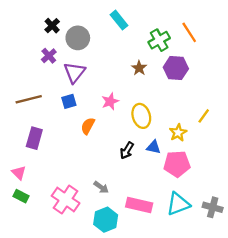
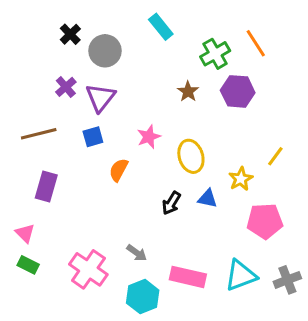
purple cross: (49, 56) -> (66, 87), moved
pink pentagon: (177, 164) -> (265, 221), moved
gray cross: (213, 207) -> (287, 280), turned -36

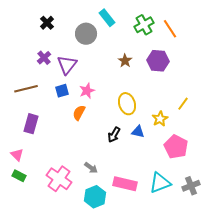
gray circle: (105, 51) -> (86, 34), moved
green cross: (215, 54) -> (144, 25), moved
pink star: (149, 137) -> (87, 91), moved
pink pentagon: (265, 221) -> (176, 147), turned 30

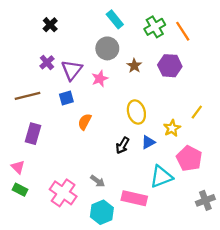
gray circle: (86, 34) -> (107, 48), moved
pink star: (87, 91) -> (100, 79), moved
blue triangle: (138, 132) -> (148, 142), turned -40
cyan triangle: (160, 183) -> (161, 177), moved

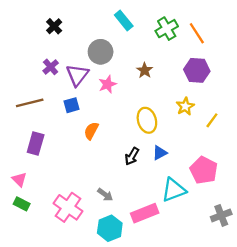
gray circle: (107, 48) -> (101, 52), moved
purple hexagon: (170, 66) -> (197, 70), moved
yellow star: (172, 128) -> (185, 106), moved
pink rectangle: (134, 198) -> (145, 213), turned -35

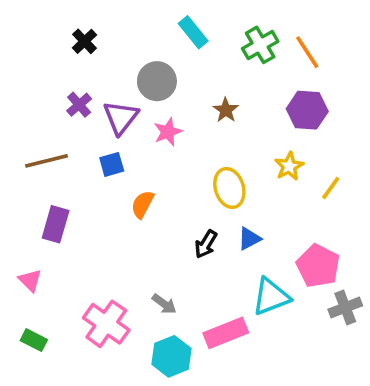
green rectangle: (22, 204) -> (34, 340), moved
gray cross: (221, 215) -> (345, 307), moved

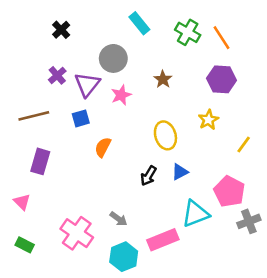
green cross: (260, 45) -> (188, 32), turned -30
yellow line: (331, 188) -> (244, 145), moved

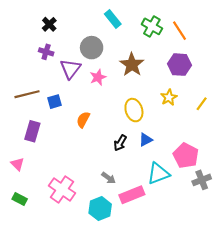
purple cross: (57, 75) -> (46, 52), moved, turned -32
brown star: (163, 79) -> (132, 65), size x1.6
blue square: (81, 118) -> (55, 102), moved
yellow line: (244, 145) -> (202, 104), moved
gray arrow: (119, 219) -> (109, 178), moved

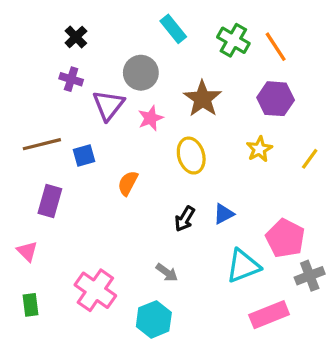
yellow ellipse: (134, 110) -> (191, 156), moved
pink rectangle: (132, 195) -> (269, 315), moved
green rectangle: (20, 199) -> (30, 305), turned 56

